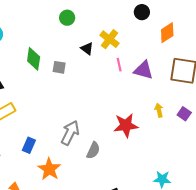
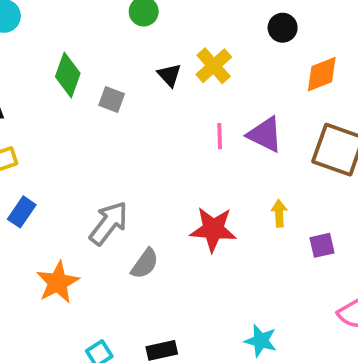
pink line: (119, 65) -> (220, 136), moved
purple square: (184, 114) -> (322, 245), moved, turned 32
blue rectangle: (29, 145) -> (22, 212), moved

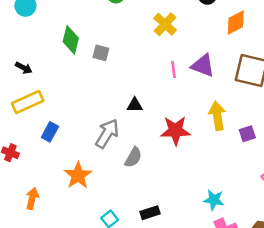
black triangle: (169, 75) -> (135, 105), moved, turned -42
yellow arrow: (279, 213) -> (217, 116), size x1.6

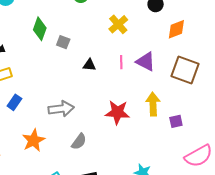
black triangle: (135, 105) -> (89, 65), moved
gray arrow: (107, 133) -> (61, 109), turned 45
gray semicircle: (133, 157) -> (79, 142), moved

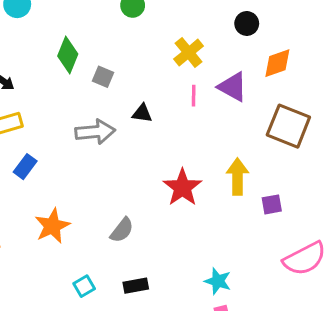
pink line: (121, 62) -> (194, 96), moved
purple triangle: (146, 62) -> (233, 87), moved
gray arrow: (61, 109) -> (95, 132), moved
red star: (117, 112) -> (182, 187), turned 30

